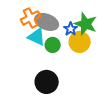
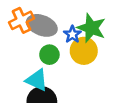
cyan triangle: (37, 37) -> (37, 80), moved

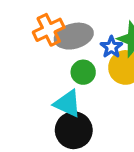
gray ellipse: (42, 25) -> (74, 36), turned -36

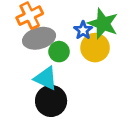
gray ellipse: (74, 36) -> (39, 38), moved

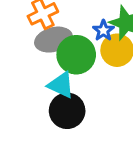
green circle: (59, 52) -> (76, 55), size x1.6

